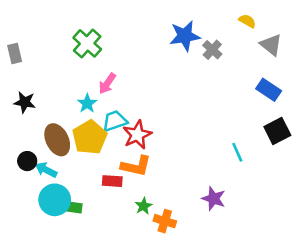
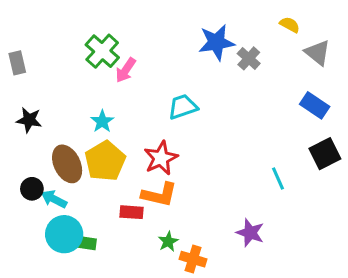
pink arrow: (107, 83) -> (126, 70), moved
cyan trapezoid: (115, 121) -> (183, 107), moved

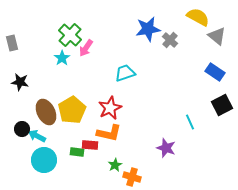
yellow semicircle: (290, 25) -> (198, 17), size x1.6
cyan star: (102, 121) -> (62, 58), moved
purple star: (250, 233) -> (166, 148), moved
green rectangle: (86, 243) -> (77, 152), moved

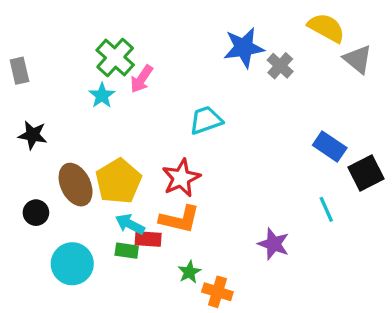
blue rectangle: (215, 72) -> (330, 147), moved
cyan line: (190, 122) -> (326, 209), moved
cyan arrow: (37, 136) -> (130, 224), moved

